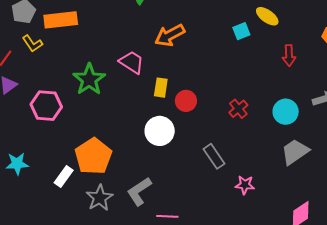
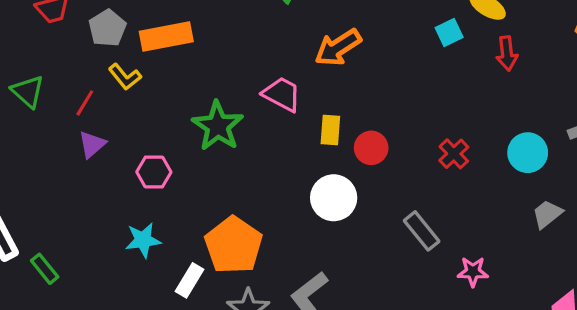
red arrow: (289, 55) -> (507, 53), moved
pink hexagon: (46, 106) -> (154, 172), size x0.7
gray trapezoid: (295, 152) -> (547, 214), size x0.7
cyan star: (17, 164) -> (143, 240), moved

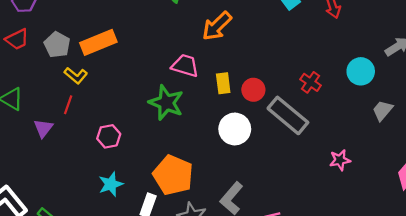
red line: (85, 103) -> (68, 105), moved
green star: (218, 126) -> (166, 103), moved
purple triangle: (92, 144) -> (43, 128), moved
gray rectangle: (422, 231) -> (288, 115), moved, size x1.5

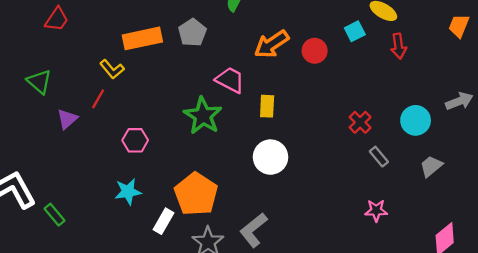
red trapezoid: (17, 39) -> (57, 19), turned -40
gray pentagon: (57, 45) -> (192, 33), moved
red circle: (253, 90) -> (315, 51), moved
gray rectangle: (288, 115) -> (379, 157), moved, size x0.5

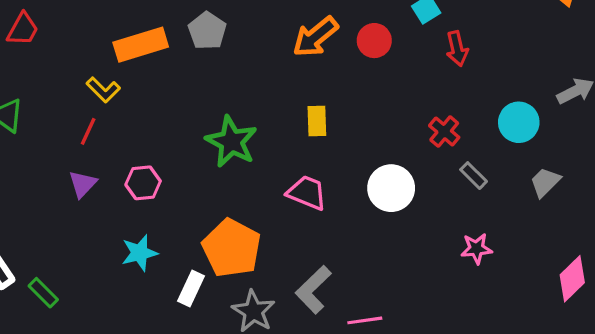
red arrow: (399, 46) -> (457, 49), moved
pink trapezoid: (230, 80) -> (307, 193), moved
purple triangle: (67, 119) -> (83, 184), moved
white circle: (270, 157) -> (391, 188), moved

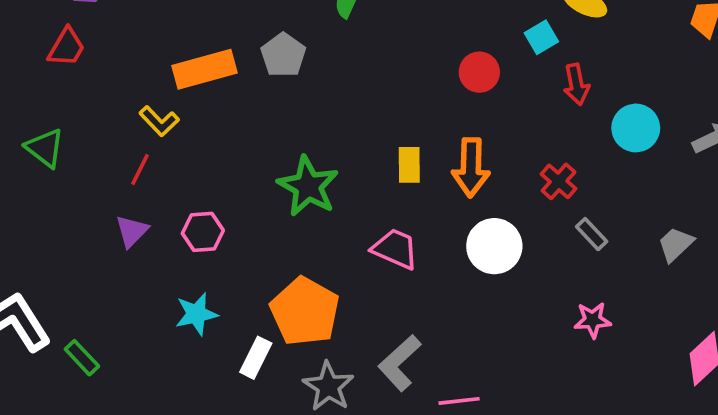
orange arrow: (315, 37) -> (471, 167), moved, turned -51
cyan circle: (519, 122) -> (636, 128), moved

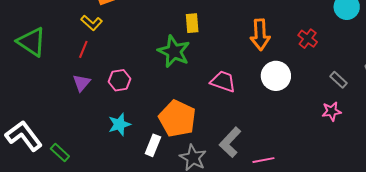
green triangle: (45, 148) -> (32, 42), size x1.4
yellow rectangle: (409, 165) -> (192, 23), moved
gray rectangle: (592, 234) -> (338, 80), moved

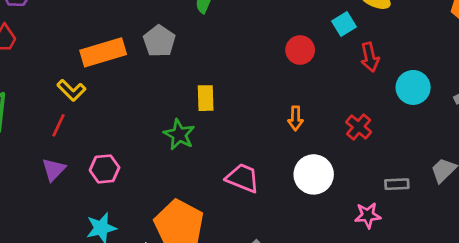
orange arrow: (260, 35) -> (296, 118), size x0.6
green star: (174, 51) -> (179, 135), size x0.7
gray rectangle: (338, 80) -> (397, 184), turned -48
pink star: (332, 111) -> (368, 215), moved

